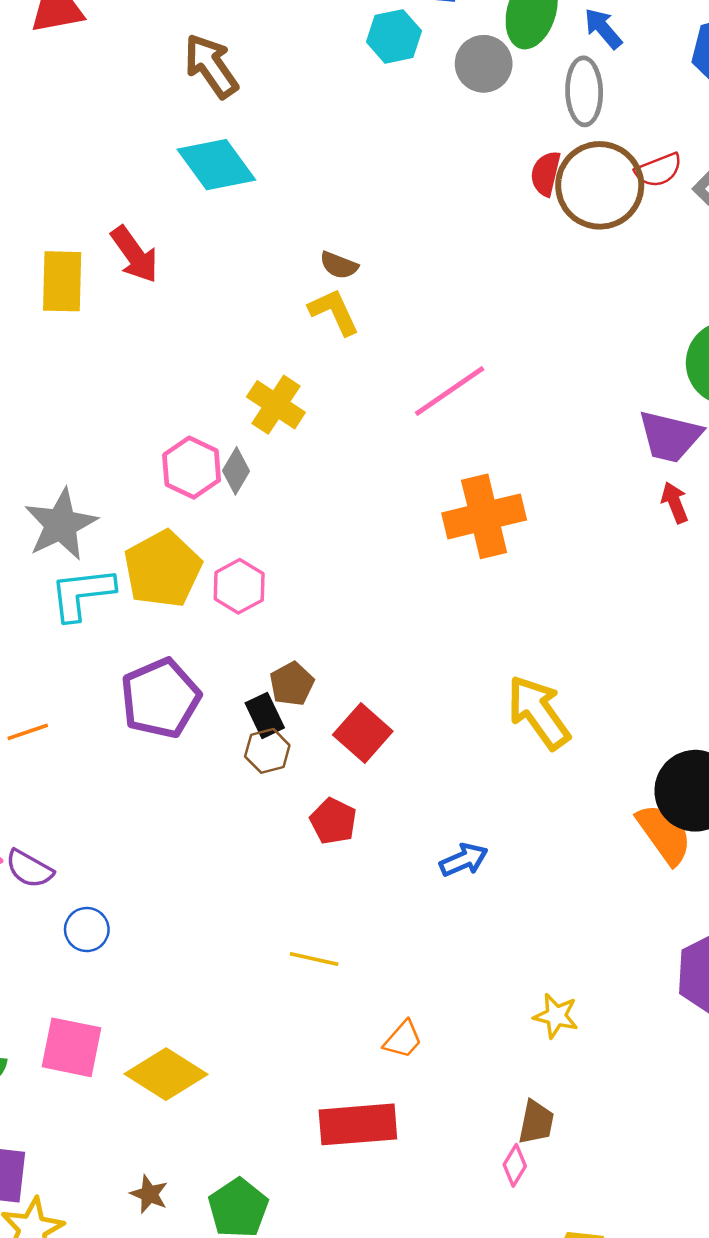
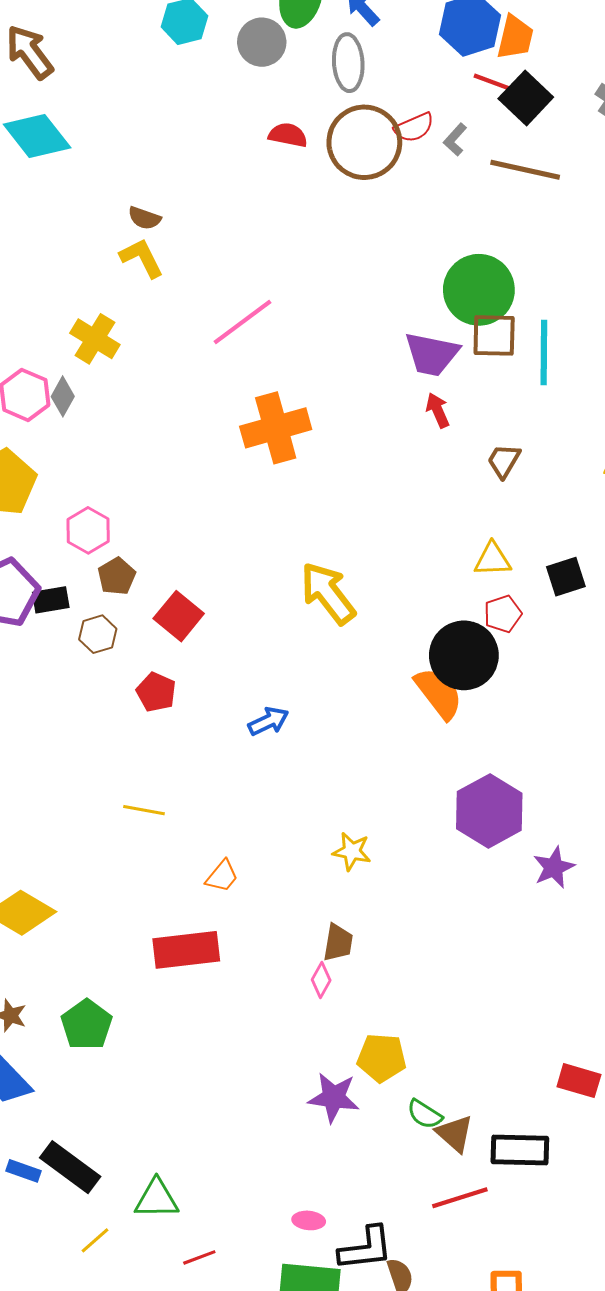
red semicircle: (546, 173) -> (288, 135), moved, turned 90
pink hexagon: (239, 586) -> (88, 530), moved
black rectangle: (265, 715) -> (51, 600), moved, turned -72

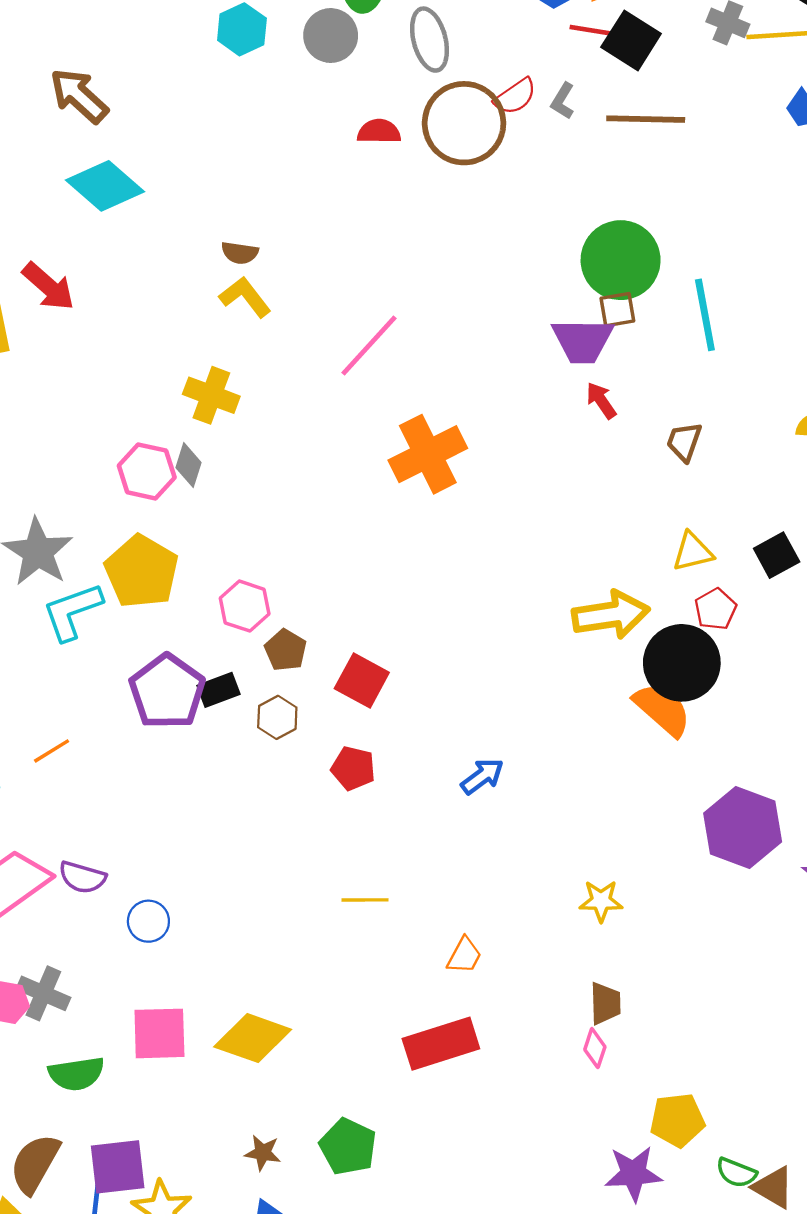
brown square: (494, 335) -> (617, 310), moved, size x0.7
yellow arrow: (328, 593) -> (611, 615), moved, turned 130

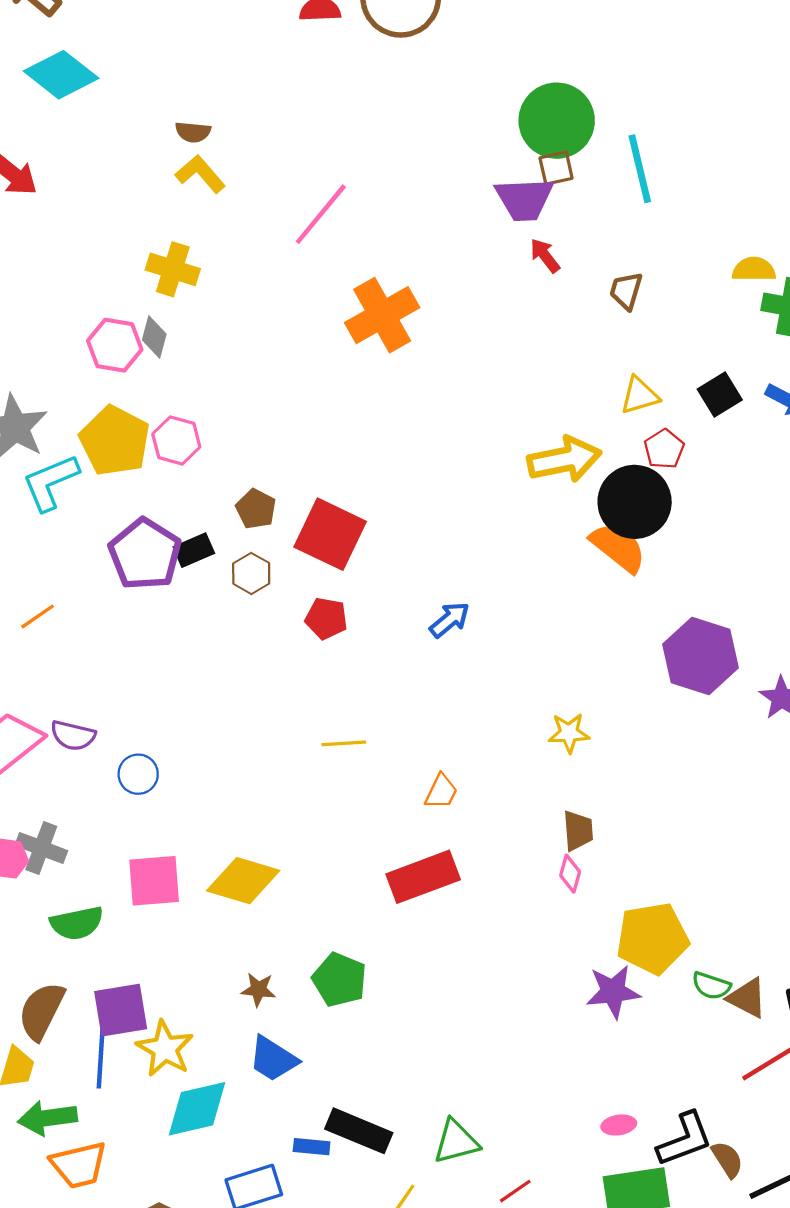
pink hexagon: (245, 606) -> (176, 440), moved
red square: (362, 680) -> (330, 534), size x1.4
yellow pentagon: (677, 1120) -> (652, 938), size x1.4

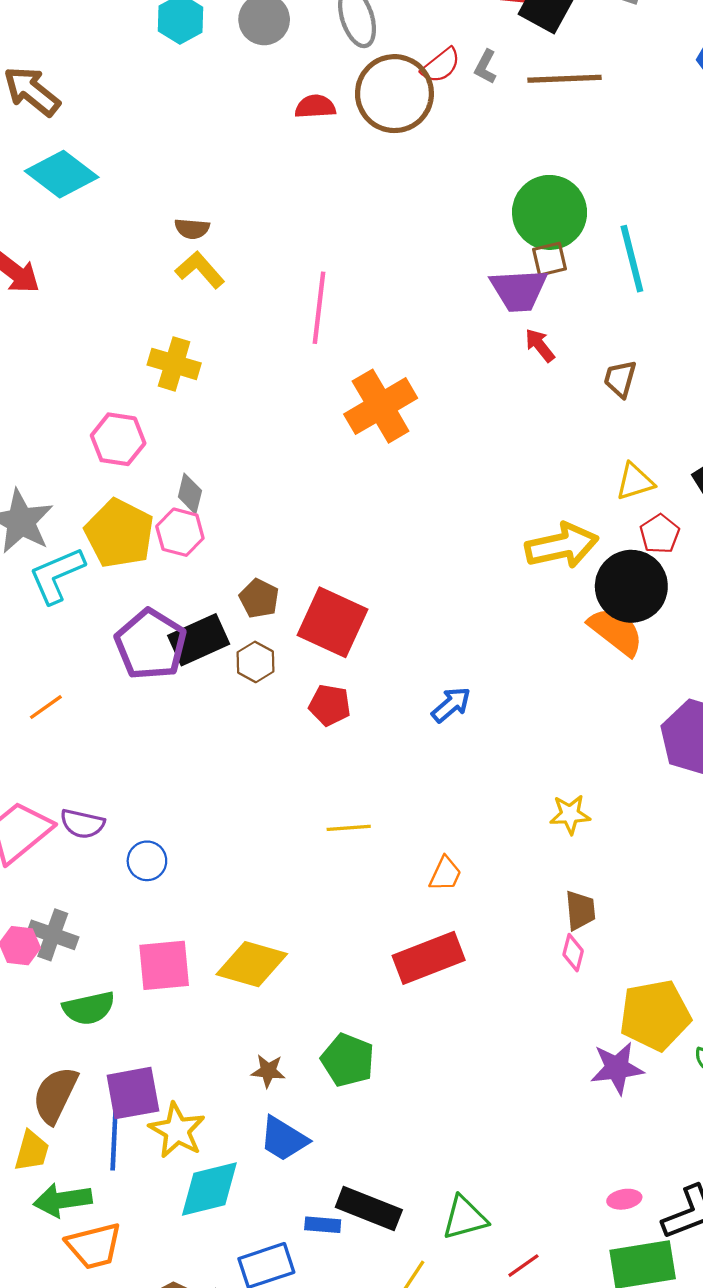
pink line: (321, 214) -> (319, 308), turned -32
gray diamond: (154, 337) -> (190, 494), moved
black rectangle: (194, 550) -> (199, 640), size x1.5

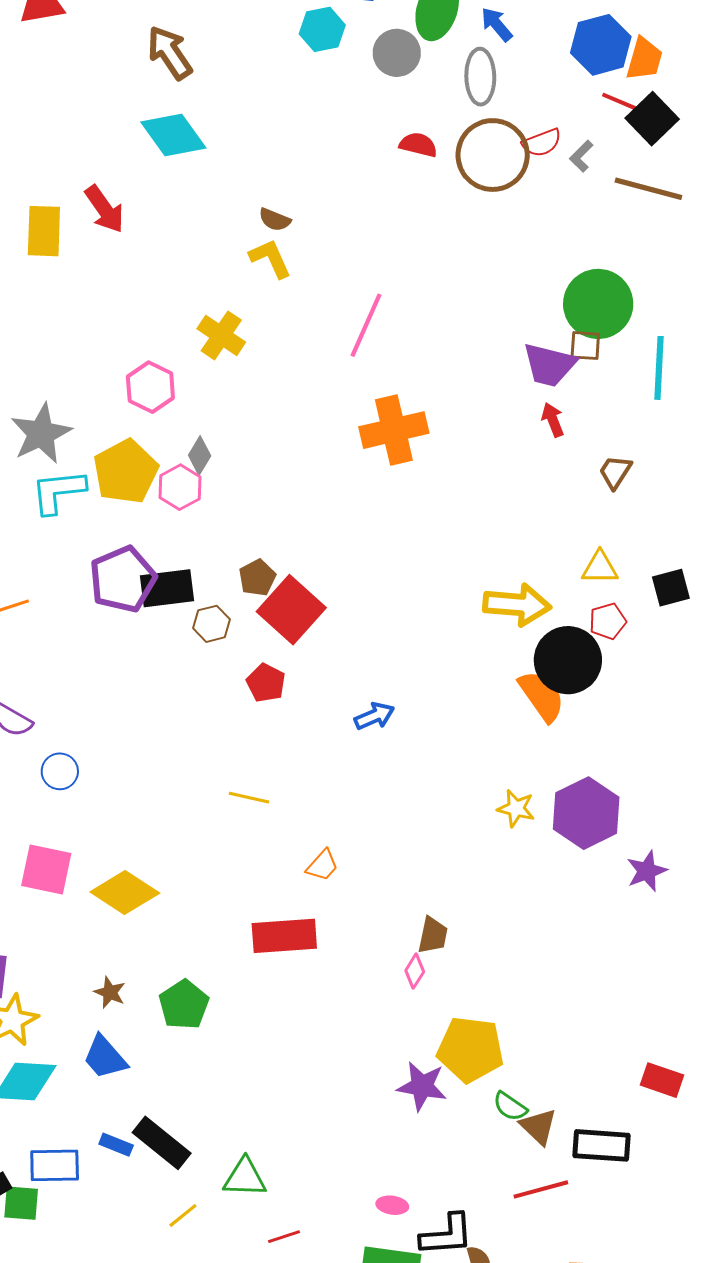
brown pentagon: (259, 598) -> (257, 578), moved
yellow star: (570, 814) -> (516, 808), moved

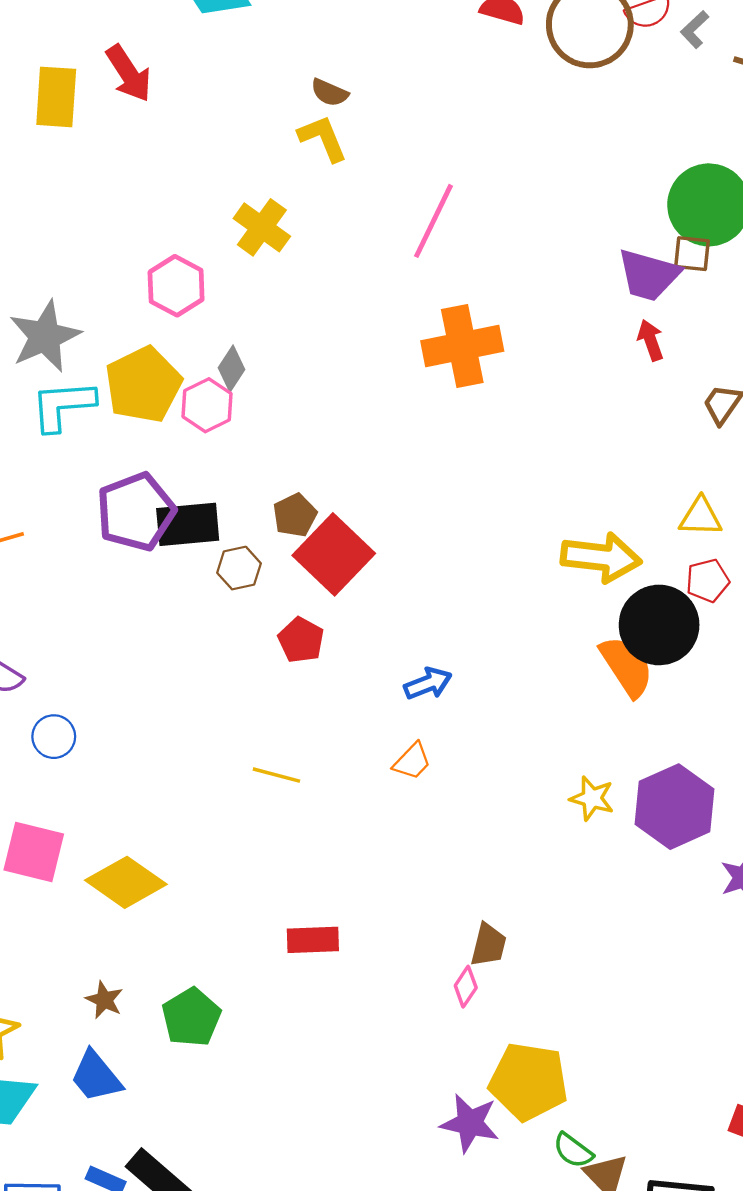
orange trapezoid: (322, 865) -> (412, 761), moved
red rectangle: (284, 936) -> (313, 940), size x0.7

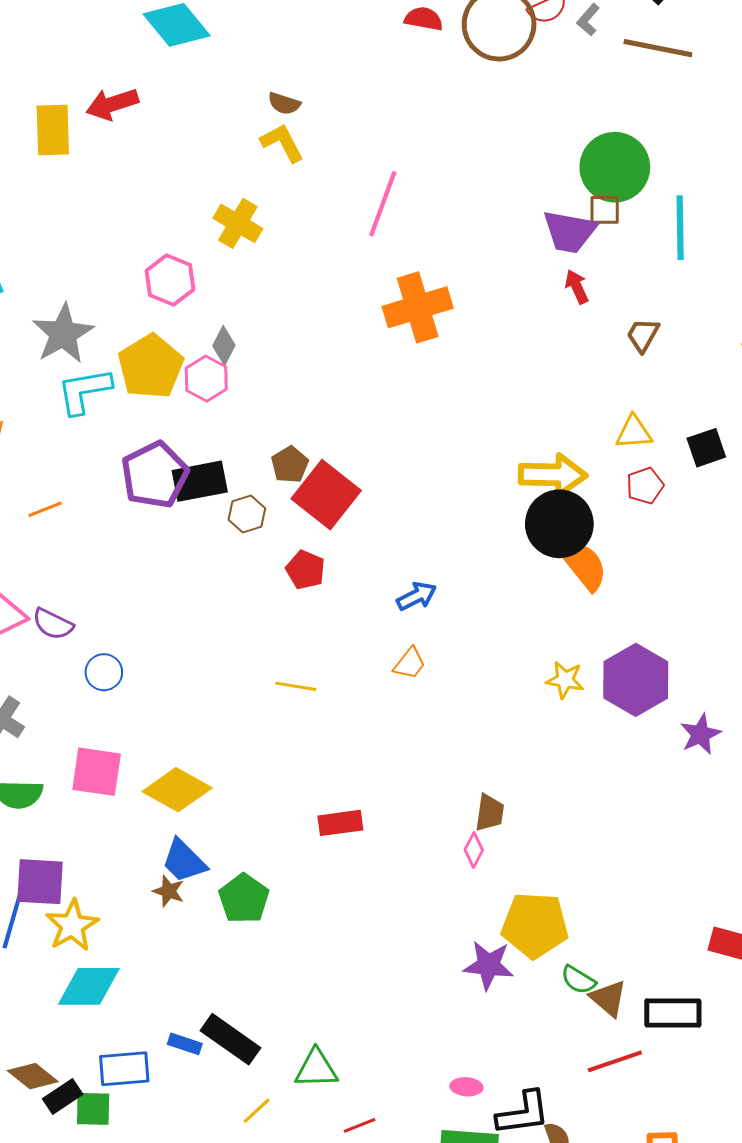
red arrow: (129, 73) -> (112, 104), turned 111
black circle: (659, 625) -> (559, 524), moved
blue trapezoid: (96, 1076) -> (184, 861), moved

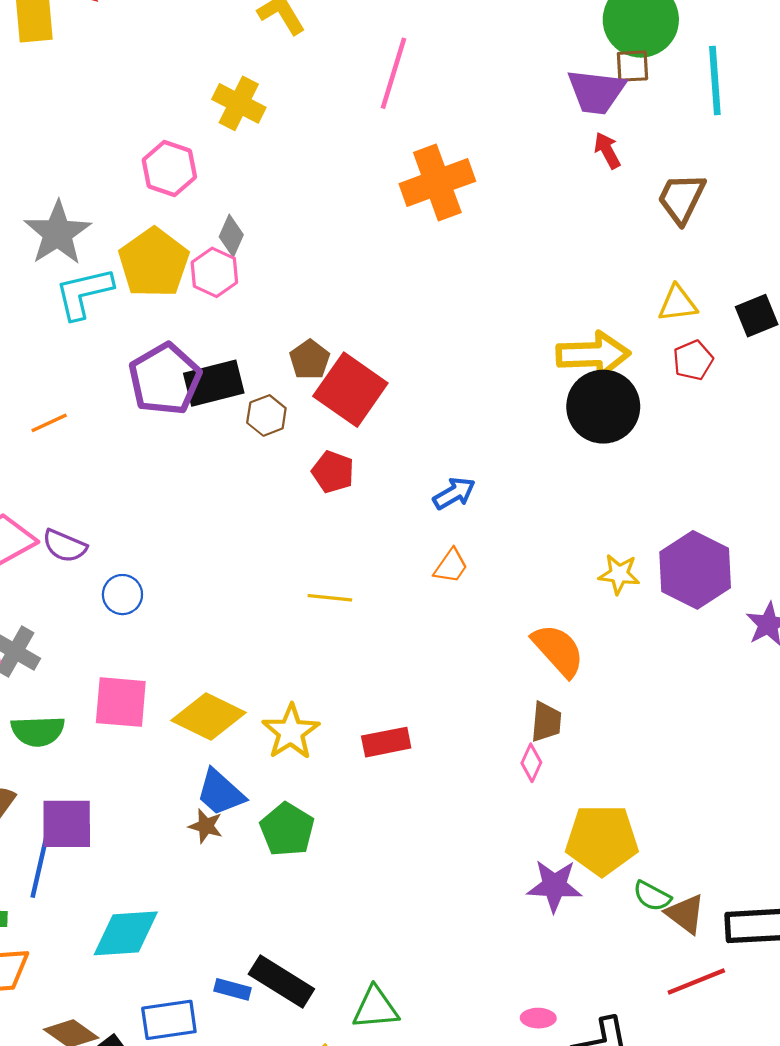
brown trapezoid: (643, 335) -> (681, 198), size x1.4
orange semicircle: (584, 565) -> (558, 650), moved
yellow star: (72, 925) -> (291, 732), moved

